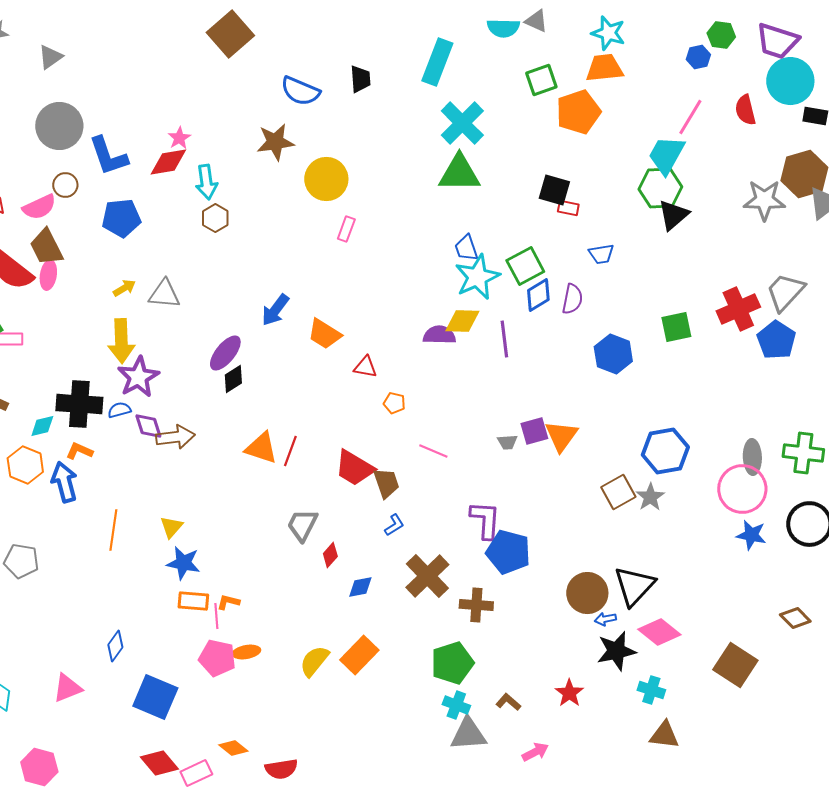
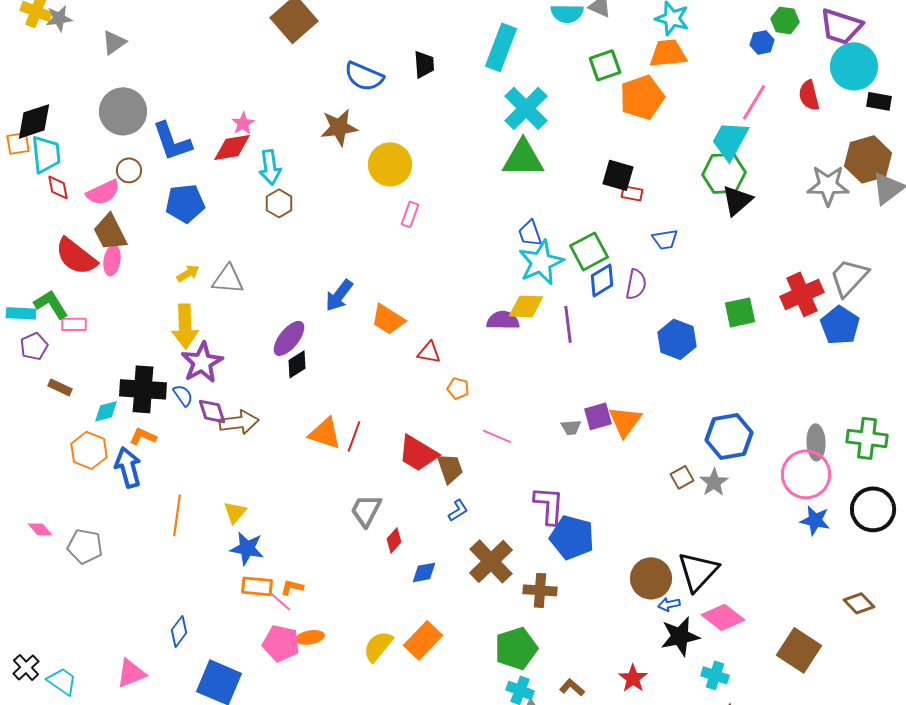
blue semicircle: (119, 410) -> (183, 395), turned 70
brown square: (618, 492) -> (682, 477), size x0.7
pink line: (216, 616) -> (280, 601), turned -45

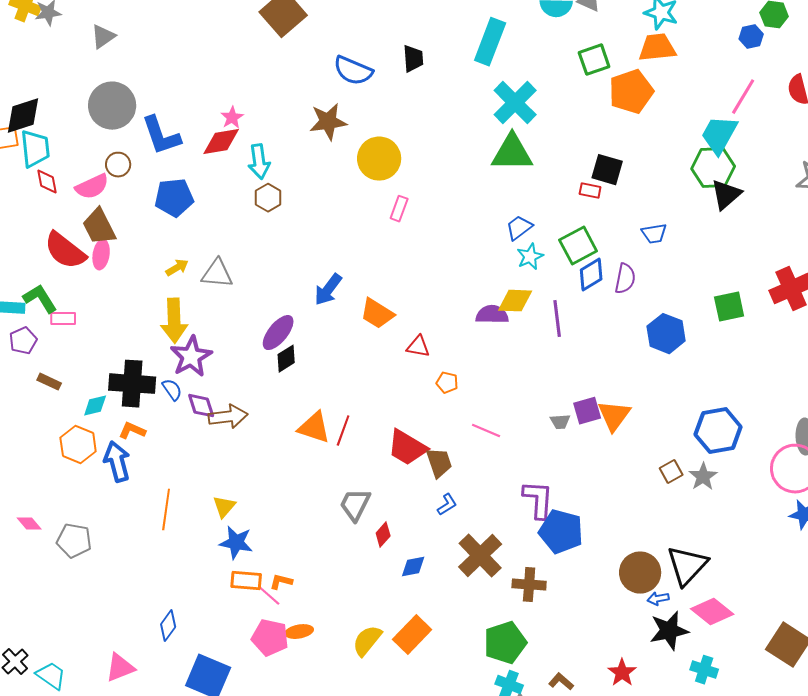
red rectangle: (632, 193) -> (590, 191), moved
blue trapezoid: (530, 233) -> (519, 228), turned 72
cyan star: (541, 262) -> (530, 257), size x0.6

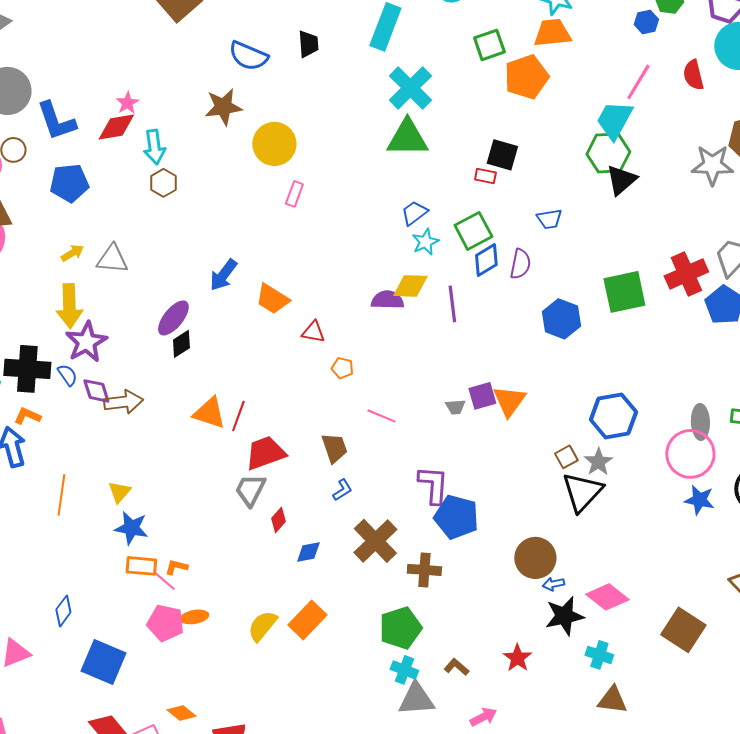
green square: (729, 307) -> (624, 292), size x1.4
red trapezoid: (407, 448) -> (265, 453), moved, turned 129
black triangle: (687, 566) -> (582, 492), moved

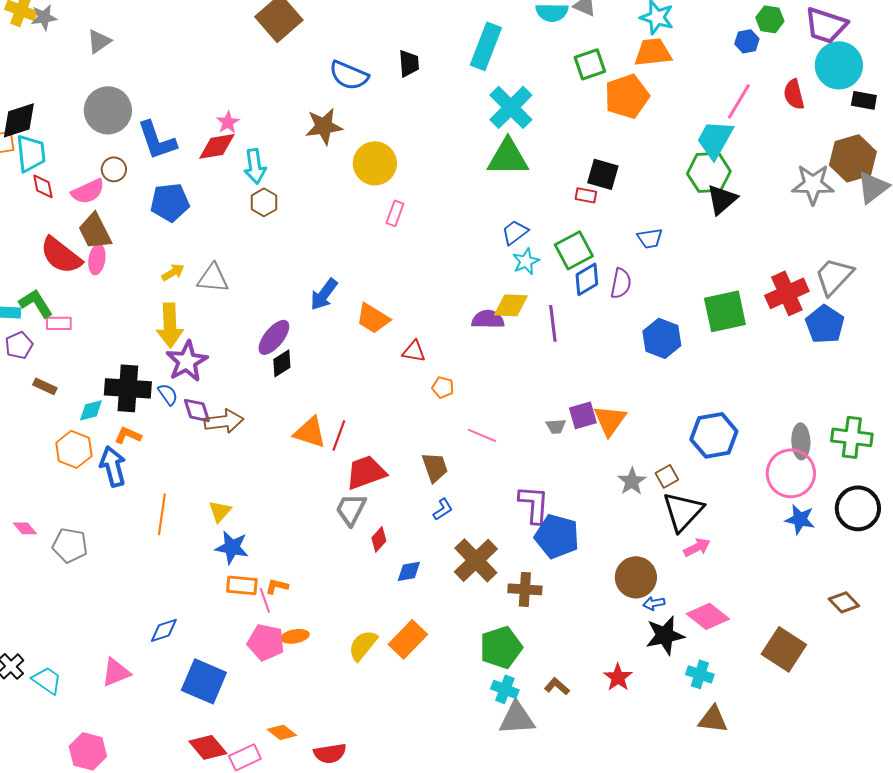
gray star: (598, 462) -> (632, 481), moved
pink line: (164, 581) -> (265, 600), turned 30
blue diamond: (63, 611) -> (164, 630), turned 36
pink arrow: (483, 717) -> (697, 547), moved

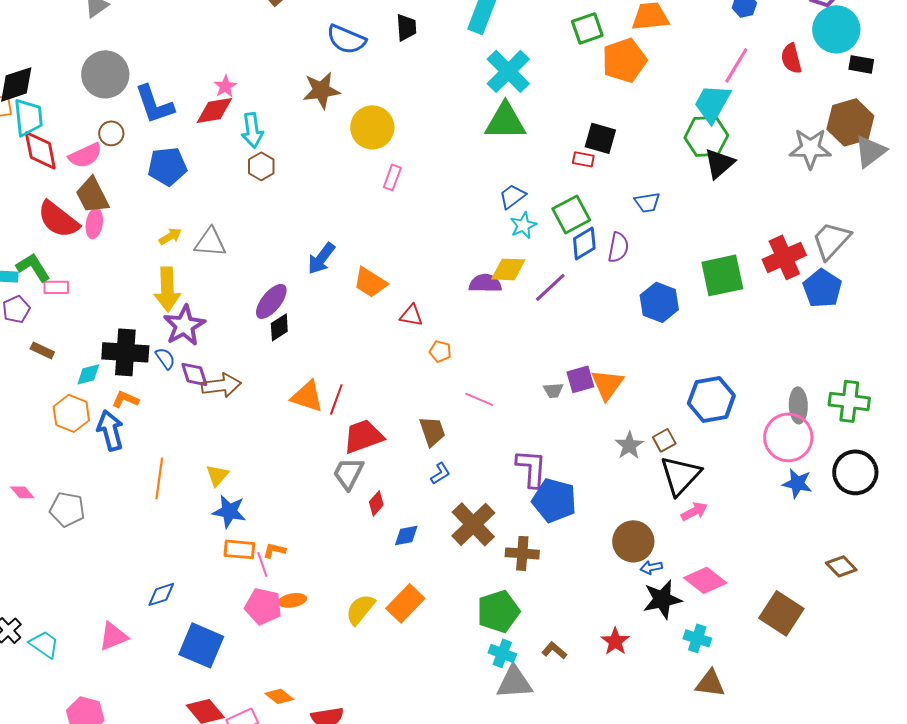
red diamond: (43, 186) -> (40, 150), size x1.6
purple line: (553, 323) -> (550, 287), turned 54

